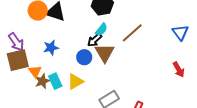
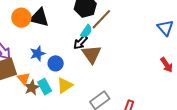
brown line: (132, 33) -> (101, 19), moved
blue circle: (84, 57) -> (56, 63), moved

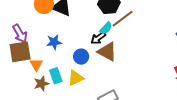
brown triangle: (92, 54) -> (107, 52), turned -35
blue circle: (56, 63) -> (81, 57), moved
brown star: (32, 88) -> (41, 84), moved

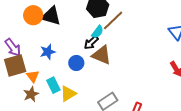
yellow triangle: (76, 78) -> (68, 94), moved
brown star: (41, 84) -> (31, 94), moved

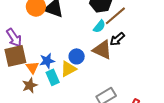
black arrow: (91, 43) -> (117, 39), moved
blue star: (48, 52) -> (47, 61), moved
yellow triangle: (68, 94) -> (68, 69), moved

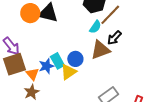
brown triangle: (102, 50) -> (100, 50), turned -40
cyan rectangle: (53, 77) -> (57, 61), moved

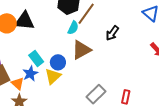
black arrow: (114, 38) -> (112, 33), moved
cyan rectangle: (57, 61) -> (36, 59), moved

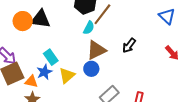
black arrow: (112, 33) -> (129, 46), moved
blue circle: (58, 62) -> (91, 69), moved
orange triangle: (18, 83) -> (31, 81), turned -32

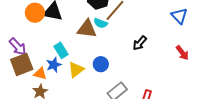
cyan semicircle: (89, 28) -> (101, 23), turned 80
brown triangle: (96, 50) -> (87, 29), moved, turned 30

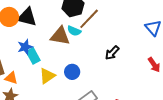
blue star: (54, 65) -> (25, 47), moved

